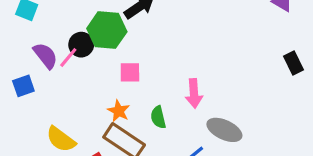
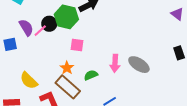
green semicircle: (158, 117) -> (91, 75), turned 72
gray ellipse: (224, 130) -> (139, 65), moved

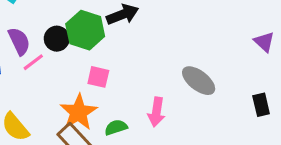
pink line: (40, 31) -> (33, 62), moved
gray ellipse: (139, 65) -> (199, 81), moved
orange star: (67, 68) -> (79, 112), size x1.6

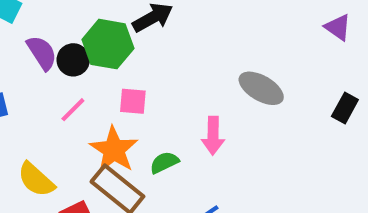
purple semicircle: (19, 41) -> (42, 53), moved
pink line: (33, 62) -> (73, 110), moved
black rectangle: (261, 105) -> (345, 108), turned 50

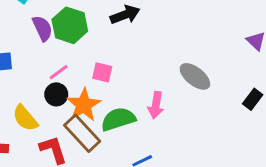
green hexagon: (108, 44) -> (70, 25), moved
black circle: (73, 60) -> (56, 94), moved
green semicircle: (164, 162) -> (118, 119), size x1.6

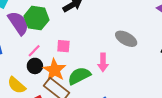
purple semicircle: (42, 28) -> (18, 23), size x1.4

